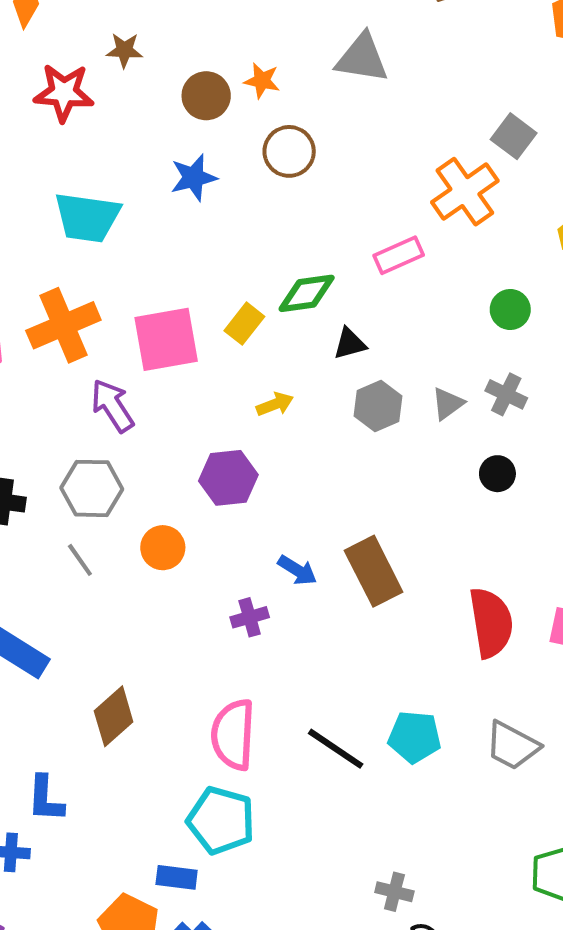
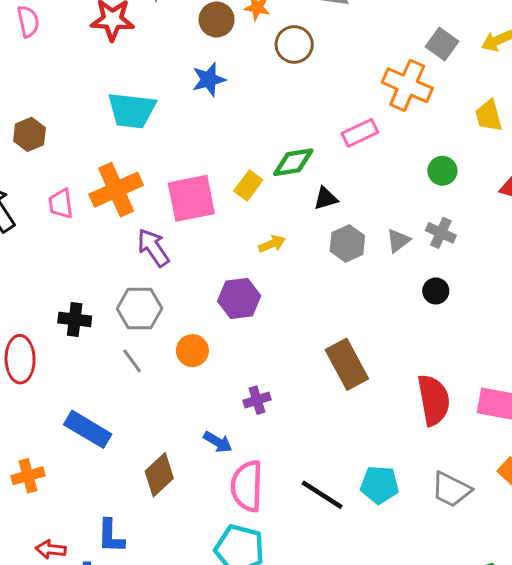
brown circle: (289, 151) -> (294, 44), moved
orange cross: (465, 192) -> (407, 85), turned -30
blue arrow: (297, 570) -> (218, 442), moved

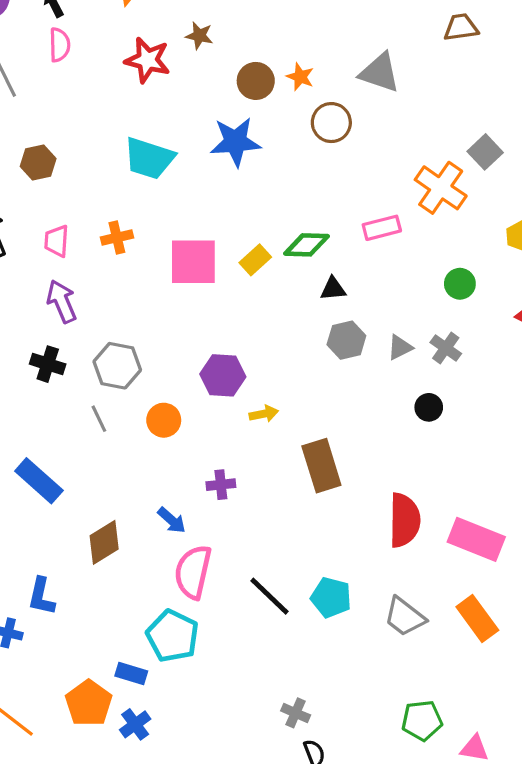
blue star: (209, 80) -> (235, 142), size x1.4
orange cross: (116, 190) -> (117, 237), size x0.6
yellow arrow: (272, 244) -> (264, 414), moved
purple arrow: (153, 248) -> (62, 301), moved

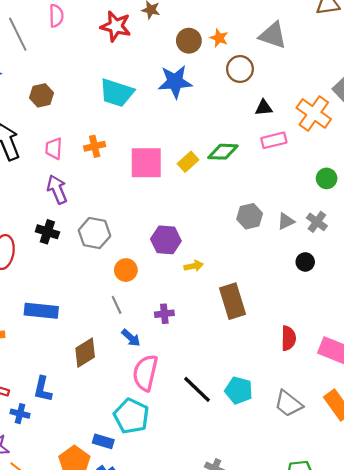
black triangle: (333, 289) -> (264, 108), moved
gray line: (99, 419) -> (117, 305), moved
blue rectangle: (39, 481) -> (41, 311), turned -36
red semicircle: (404, 520) -> (288, 338), size x0.7

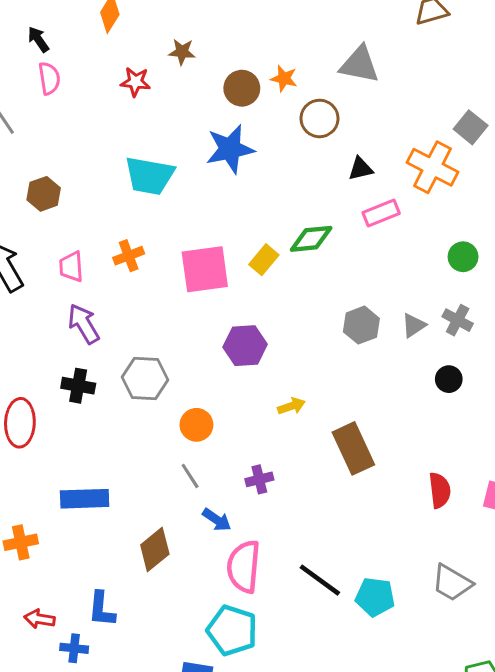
red star: (116, 26) -> (135, 82), size x0.7
purple hexagon: (166, 240) -> (245, 346), moved
cyan pentagon: (239, 390) -> (375, 597), moved

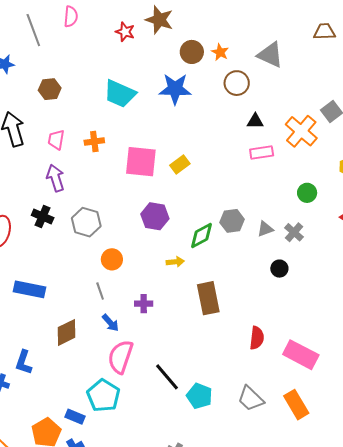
brown star: (182, 52) -> (159, 20), size x1.6
green diamond: (311, 239) -> (201, 235), moved, turned -36

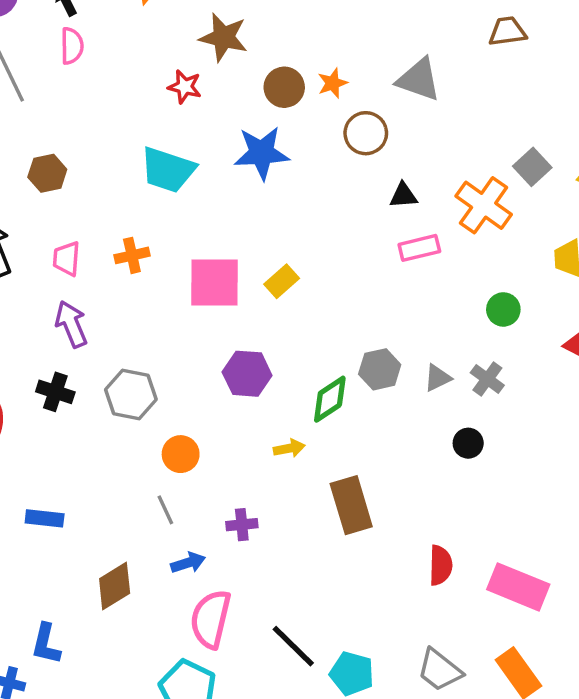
red star: (125, 32) -> (185, 87), moved
orange star: (220, 52) -> (333, 83), turned 30
blue rectangle: (30, 289) -> (45, 518), size x0.7
blue arrow: (110, 323) -> (188, 563), turned -60

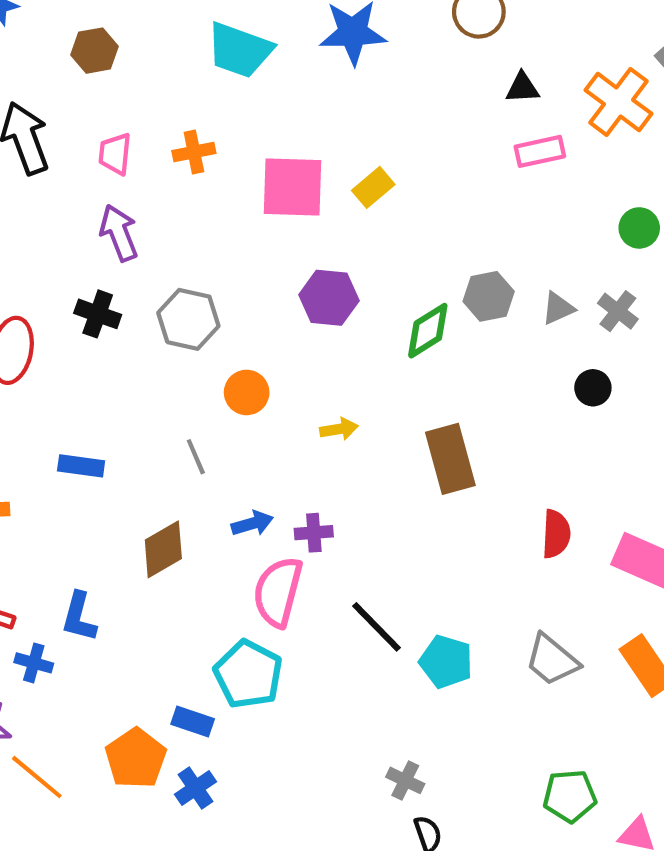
yellow arrow: (289, 448) -> (339, 429), moved
gray line: (165, 510) -> (196, 457), moved
purple cross: (242, 525) -> (314, 533), moved

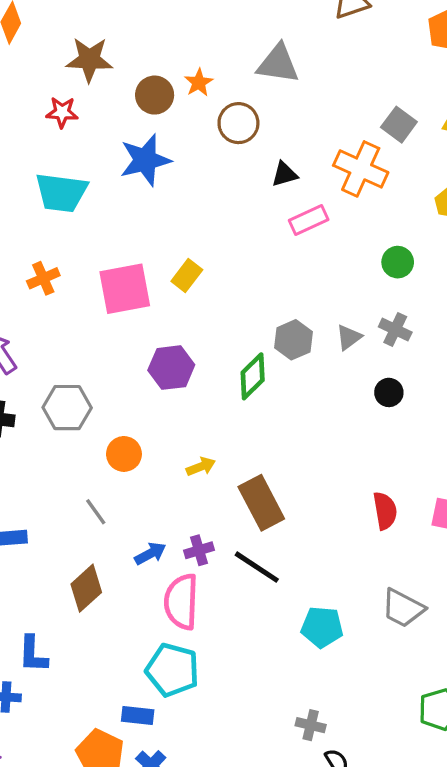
brown rectangle: (450, 459) -> (261, 503), moved
black line: (376, 627) -> (257, 567), moved

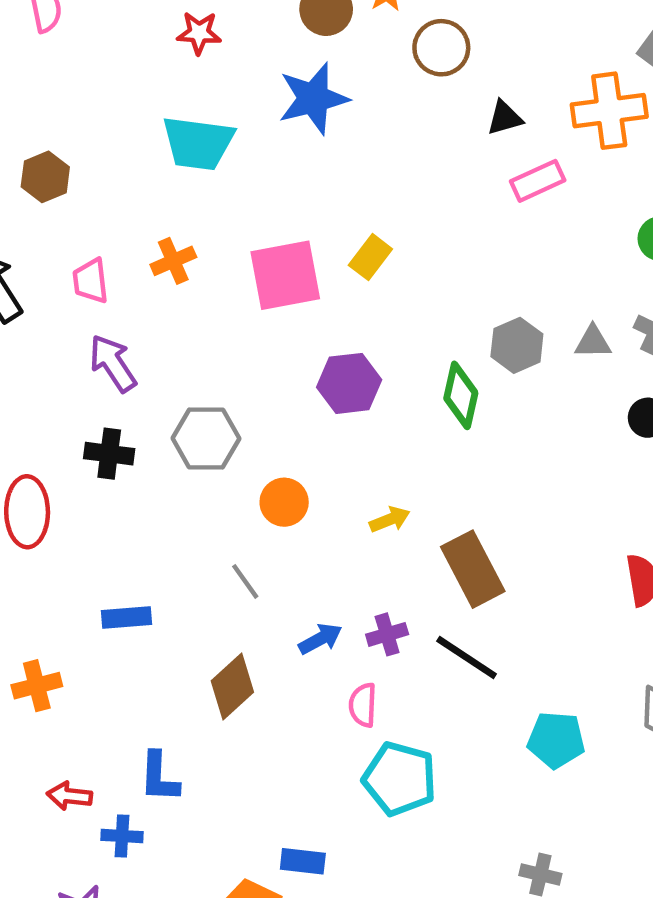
orange cross: (361, 169) -> (609, 111), turned -32
gray triangle: (349, 337) -> (593, 342), turned 36
green diamond: (253, 376) -> (461, 395), turned -33
pink semicircle: (181, 602) -> (363, 705), size x0.6
cyan pentagon: (172, 670) -> (400, 779), moved

